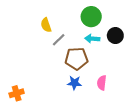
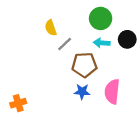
pink semicircle: (102, 83) -> (112, 92), size x1.5

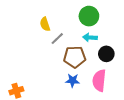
black circle: (127, 39) -> (106, 54), moved

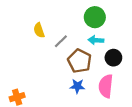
yellow semicircle: (45, 24) -> (39, 30), moved
brown pentagon: (75, 57) -> (80, 61), turned 30

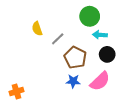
cyan arrow: (96, 40) -> (100, 35), moved
pink semicircle: (106, 86) -> (100, 81), turned -140

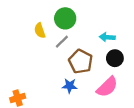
green circle: (90, 16) -> (65, 18), moved
blue star: (73, 81) -> (70, 86), moved

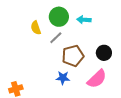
cyan arrow: (107, 37) -> (84, 20), moved
brown pentagon: (81, 62) -> (73, 56), turned 30

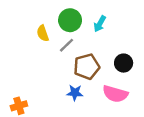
cyan arrow: (84, 20) -> (100, 24), turned -64
pink semicircle: (97, 79) -> (115, 94), turned 60

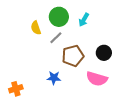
blue star: (75, 93) -> (54, 78), moved

